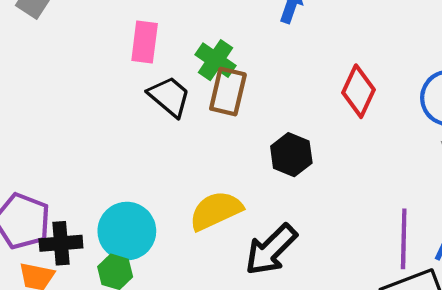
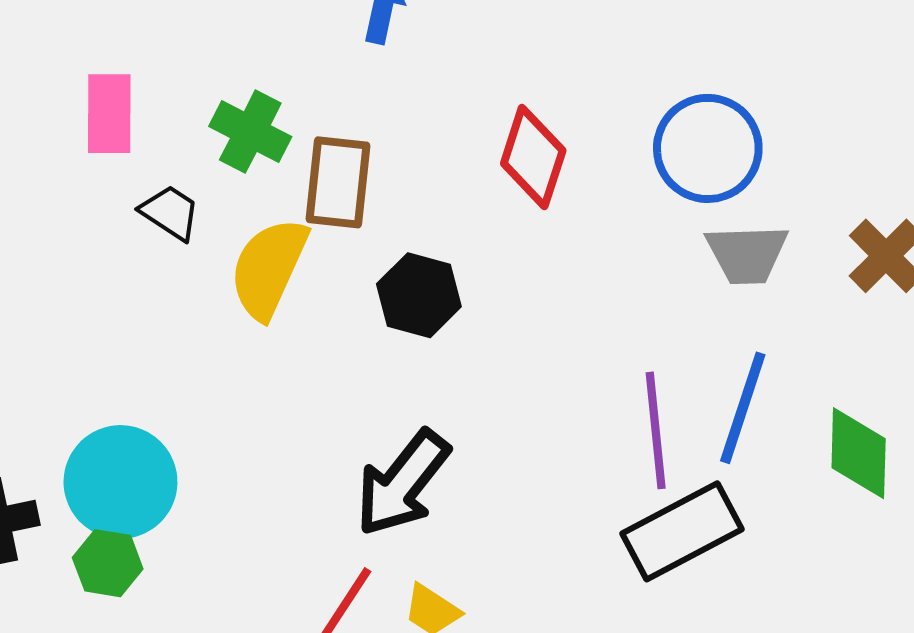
brown rectangle: (228, 92) -> (338, 182), moved
black trapezoid: (169, 96) -> (170, 213), size x0.7
yellow semicircle: (216, 211) -> (269, 268), moved, turned -34

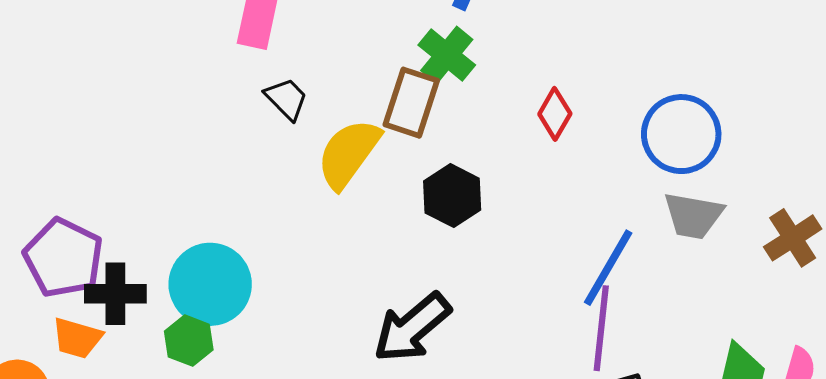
green cross: (250, 132) -> (447, 55), moved
red diamond: (533, 157) -> (555, 114), size x0.7
blue line: (743, 408) -> (608, 268), moved

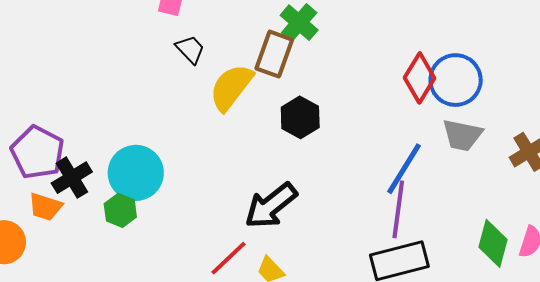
red diamond: (555, 114) -> (420, 78), moved, size x1.4
black cross: (115, 294) -> (72, 178), turned -33

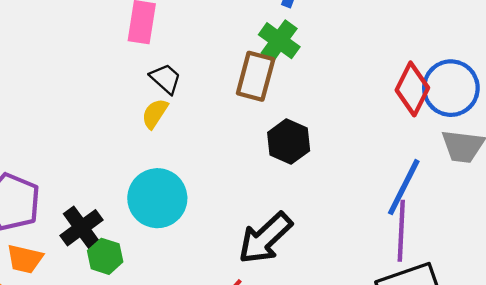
yellow semicircle: (231, 87) -> (155, 114), moved, size x0.6
cyan circle: (136, 173) -> (157, 198), moved
black cross: (72, 178) -> (81, 228), moved

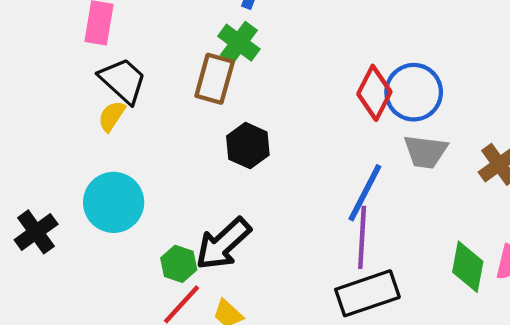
black trapezoid: (166, 79) -> (123, 81), size x1.5
green hexagon: (105, 256) -> (179, 264), moved

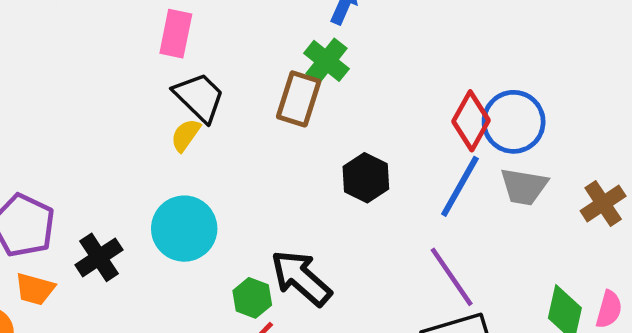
black hexagon: (248, 146) -> (366, 178), moved
blue line: (365, 193) -> (460, 186), moved
purple line: (362, 237) -> (452, 277), turned -40
black arrow: (223, 244) -> (301, 278), turned 82

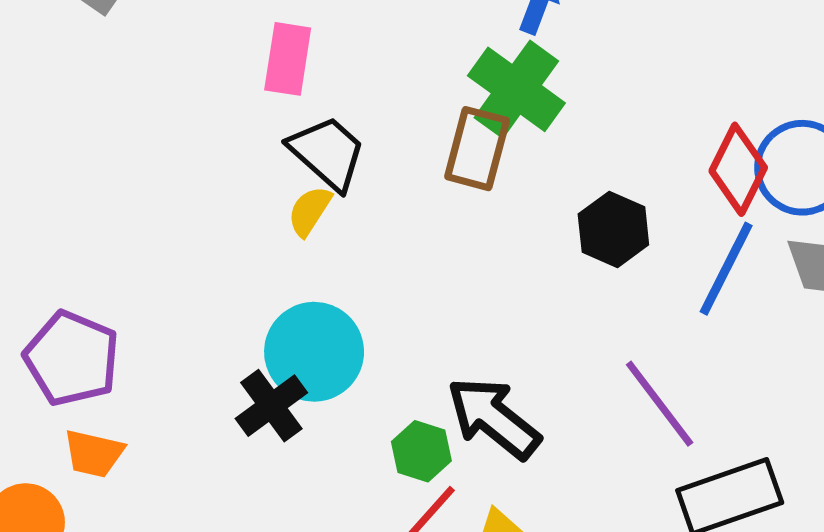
green cross: (326, 61) -> (516, 89), size x1.4
black hexagon: (366, 178) -> (613, 229), moved
black cross: (99, 257) -> (271, 406), moved
purple line: (452, 277) -> (660, 404), moved

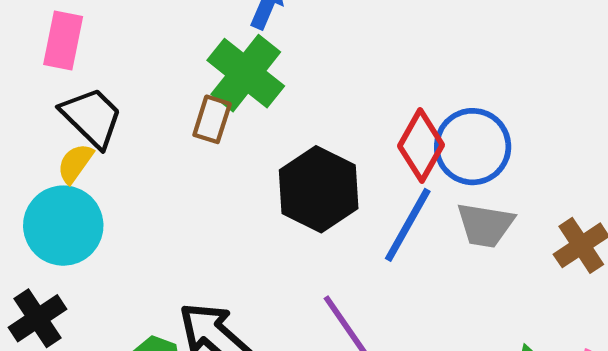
brown rectangle: (477, 149) -> (212, 119), size x0.7
black hexagon: (613, 229) -> (319, 189), size x1.4
cyan circle: (314, 352) -> (63, 226), moved

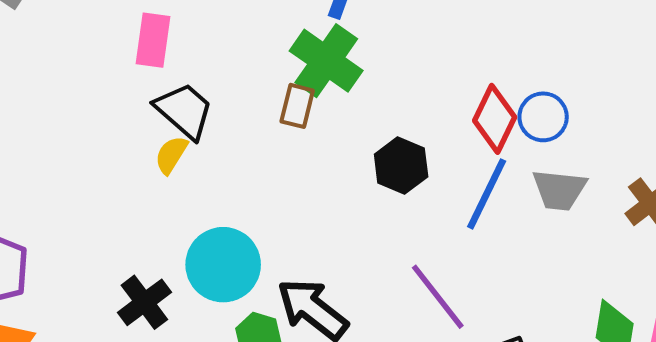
blue circle: (473, 147) -> (543, 117), size x0.7
black hexagon: (319, 189) -> (401, 166), size x0.7
cyan circle: (63, 226) -> (223, 265), moved

